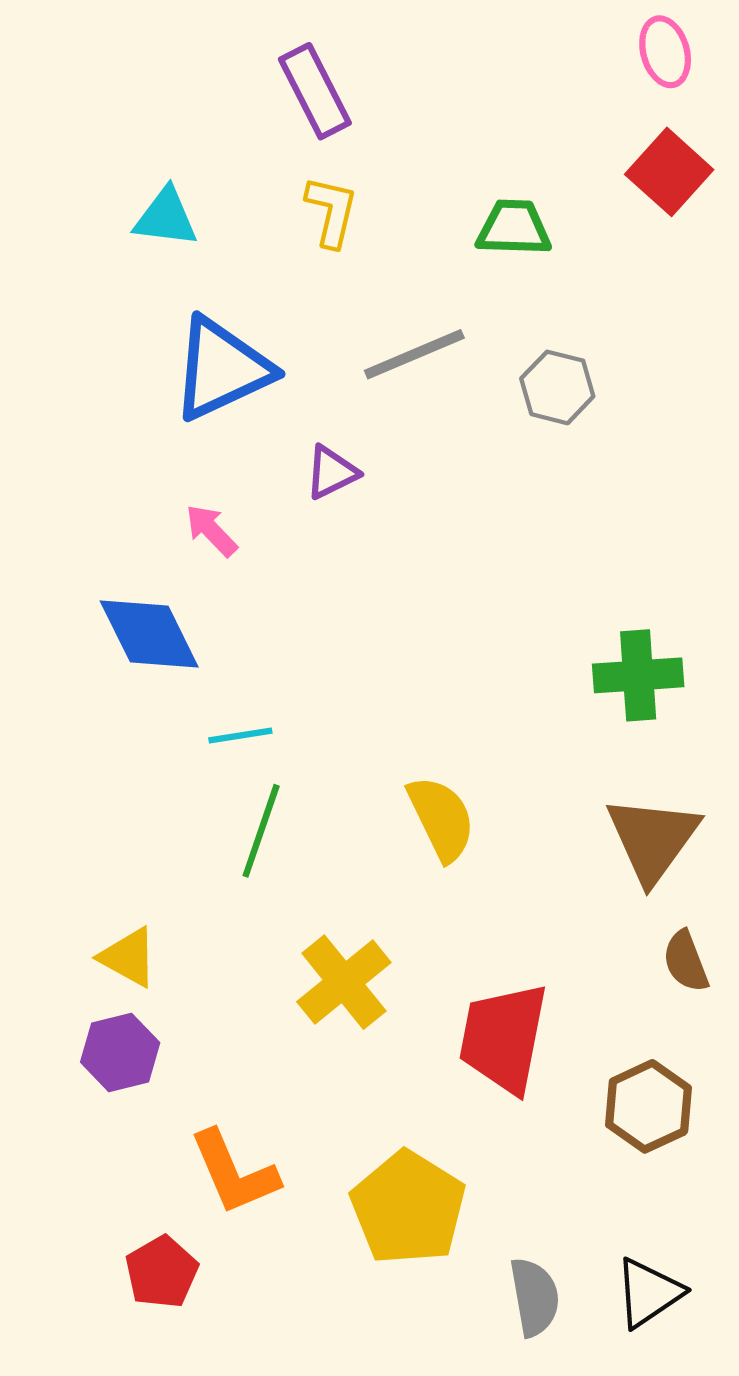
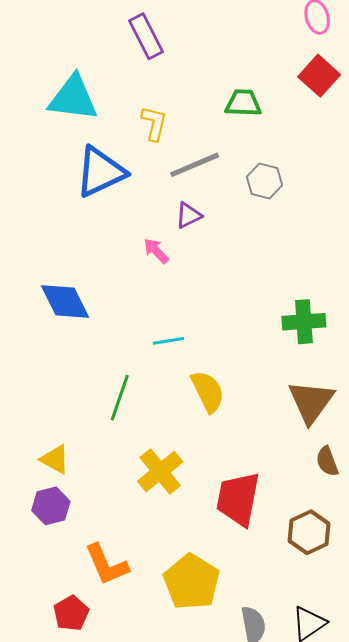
yellow L-shape: (331, 211) -> (154, 123), moved
cyan triangle: (166, 218) -> (73, 98), size x1.6
purple triangle: (331, 472) -> (189, 215), moved
pink arrow: (211, 530) -> (156, 251), moved
cyan line: (240, 735) -> (168, 341), moved

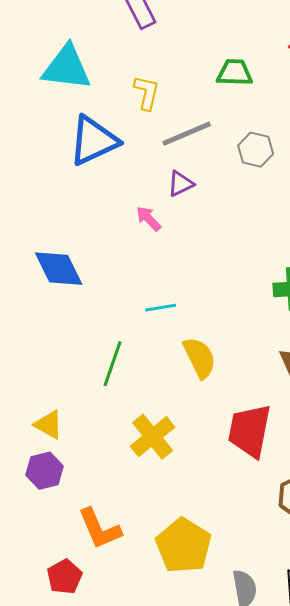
red trapezoid: (238, 499) -> (250, 431), moved

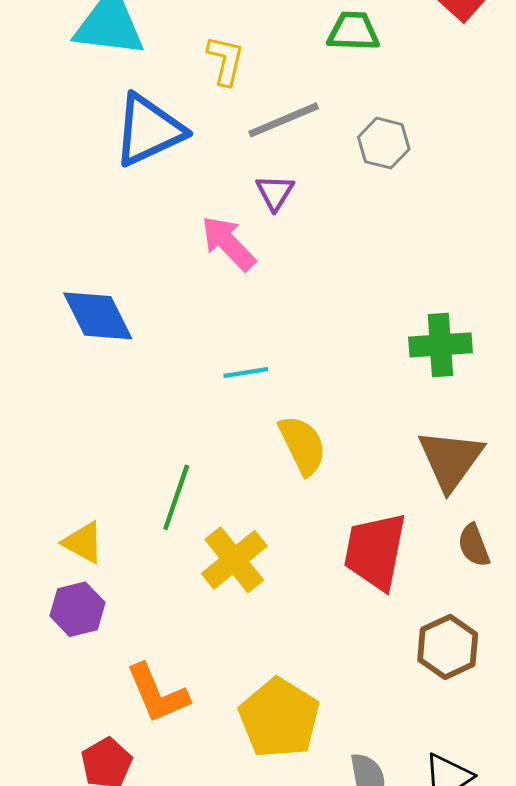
purple triangle: (181, 184) -> (275, 192), turned -32
pink arrow: (149, 219) -> (228, 243), size x1.5
green line: (113, 364) -> (176, 497), moved

